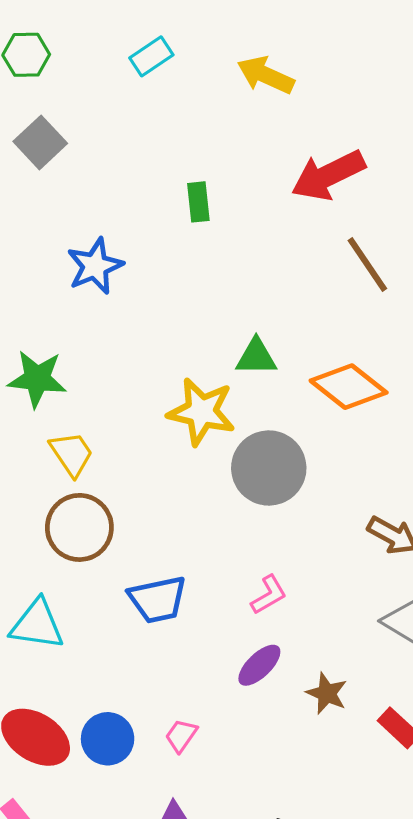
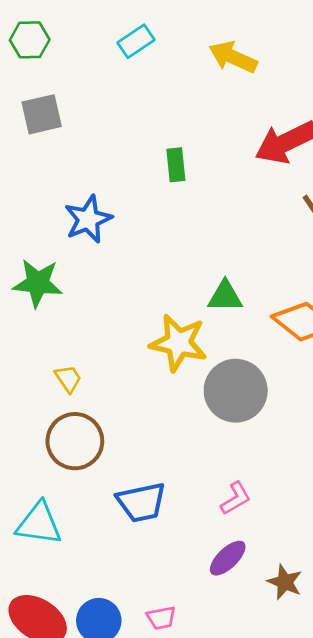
gray square: (40, 142) -> (42, 114), turned 30
green star: (37, 379) -> (38, 283), moved
yellow trapezoid: (72, 454) -> (68, 379), size x0.7
pink trapezoid: (181, 736) -> (161, 618), turned -136

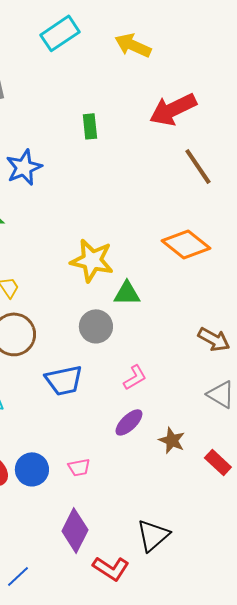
cyan rectangle: (136, 41) -> (60, 33), size x1.4
green triangle: (225, 296) -> (127, 293), moved
gray circle: (236, 391) -> (96, 326), moved, size x0.7

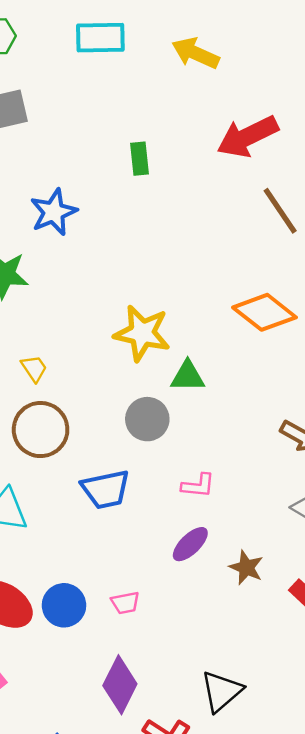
cyan rectangle: (60, 33) -> (100, 38), turned 33
pink L-shape: (135, 377) -> (198, 486), turned 36

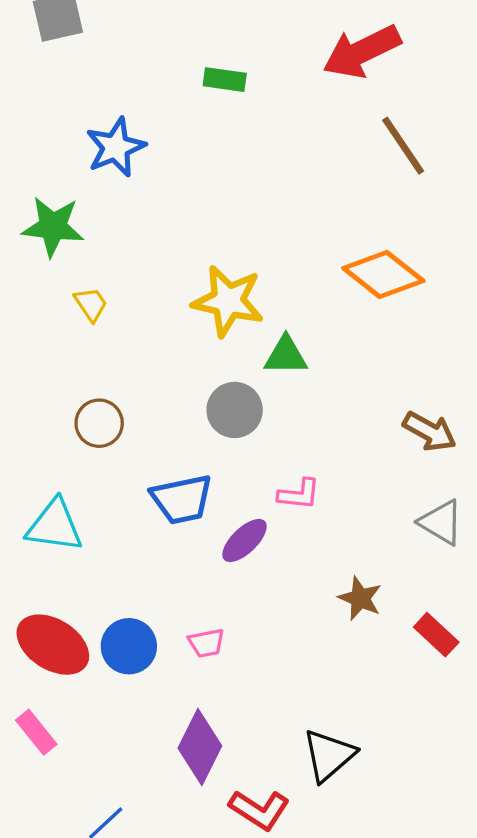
green rectangle: (140, 159) -> (225, 80), turned -76
yellow trapezoid: (34, 368) -> (91, 304), moved
brown circle: (41, 430) -> (99, 423), size x0.7
purple ellipse: (190, 544) -> (245, 540), moved

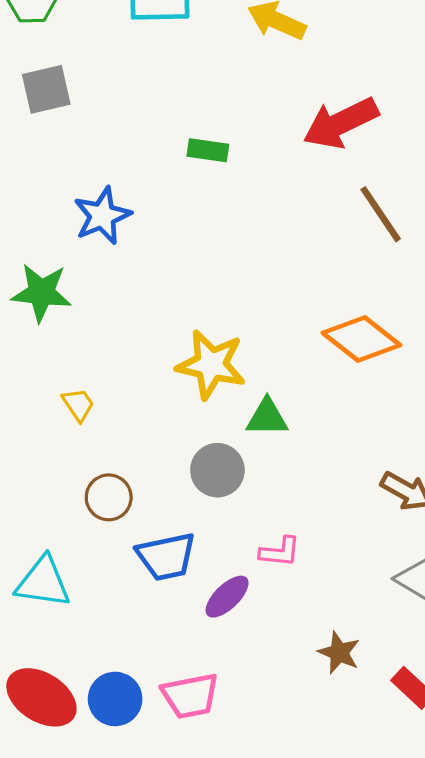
yellow trapezoid: (91, 304) -> (78, 405), moved
brown circle: (99, 423) -> (109, 497), moved
pink trapezoid: (207, 643) -> (190, 696), size x1.6

